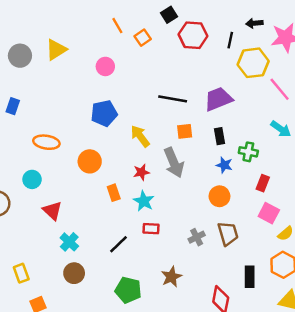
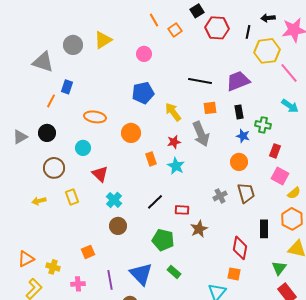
red rectangle: (151, 229) -> (182, 210), moved
yellow rectangle: (21, 273) -> (72, 197), moved

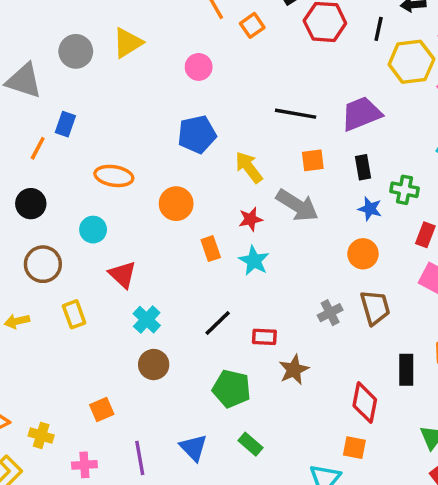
gray arrow: (201, 134) -> (297, 205), turned -35
blue triangle: (141, 274) -> (193, 448), size x0.7

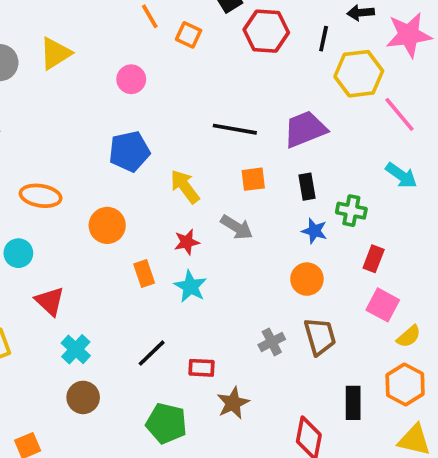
orange square: (252, 25) -> (189, 35), turned -30
gray arrow: (297, 205) -> (237, 227), size x0.7

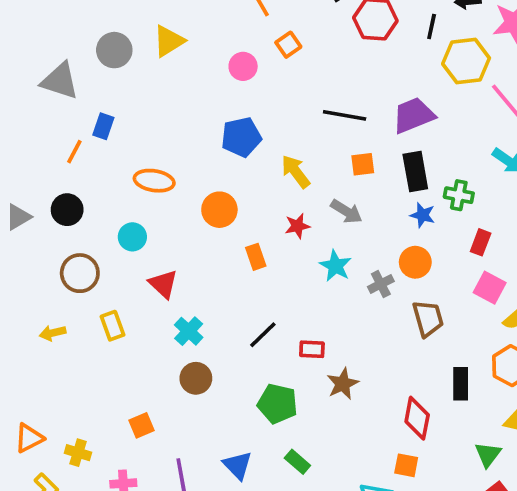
orange square: (189, 35) -> (288, 45), moved, turned 30
black rectangle: (307, 187) -> (415, 172), size x1.5
cyan star: (190, 286) -> (335, 266), moved
gray cross: (272, 342) -> (381, 284), moved

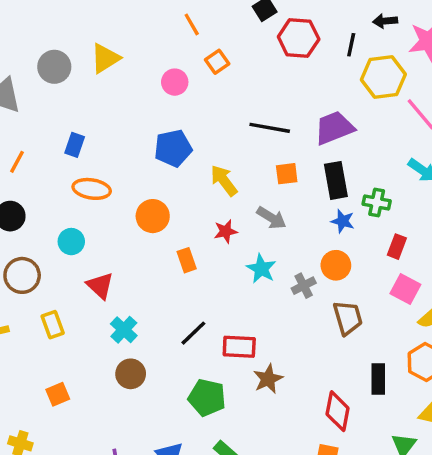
blue rectangle: (103, 126) -> (75, 145), moved
red rectangle: (312, 349) -> (239, 347), size x1.4
orange square: (141, 425) -> (58, 394), moved

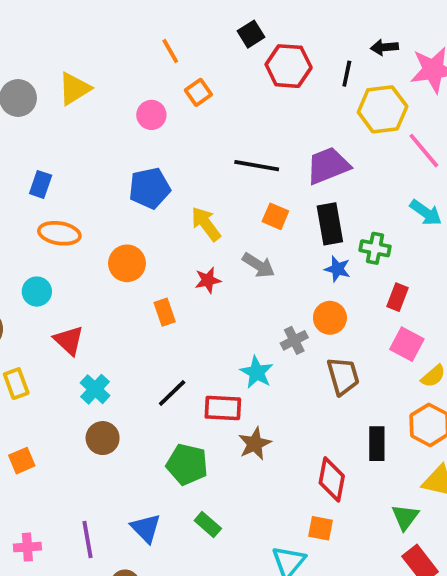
orange square: (287, 174) -> (275, 216), turned 30
cyan star: (261, 269) -> (257, 372), moved

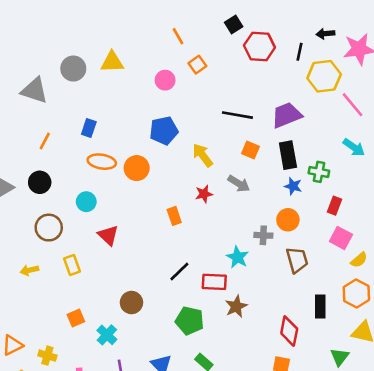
yellow triangle: (74, 89) -> (112, 62), turned 30
orange circle: (127, 263) -> (137, 168), moved
gray cross: (294, 340) -> (263, 235), turned 30
cyan cross: (95, 389) -> (107, 335), moved

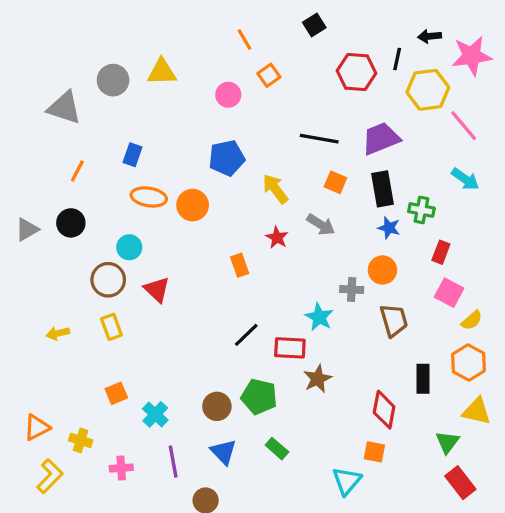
red hexagon: (259, 47) -> (357, 72), moved
red star: (204, 194) -> (277, 238), turned -30
brown circle: (49, 228) -> (108, 280), moved
brown circle: (131, 303) -> (217, 406), moved

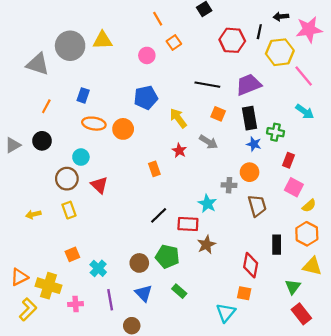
gray circle: (113, 80) -> (70, 46), size x1.4
yellow cross: (81, 440) -> (48, 286), size x1.6

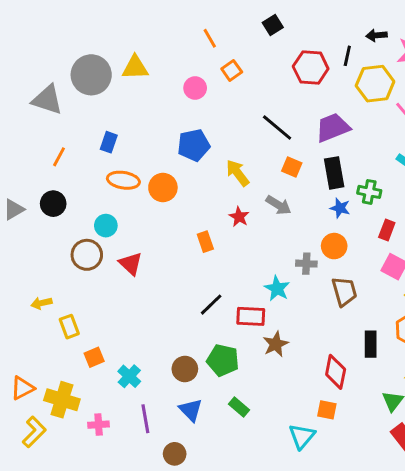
black line: (207, 85) -> (277, 128), turned 30
yellow rectangle: (69, 210) -> (69, 327), moved

